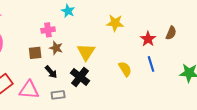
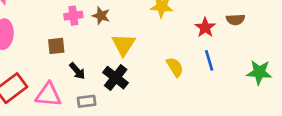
brown semicircle: (171, 33) -> (235, 20), turned 64
brown star: (56, 48) -> (101, 16), moved

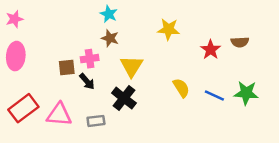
pink cross: (73, 16) -> (90, 59), moved
blue line: (209, 60) -> (214, 95), moved, turned -48
black arrow: (77, 71) -> (87, 81), moved
green star: (259, 72) -> (246, 93), moved

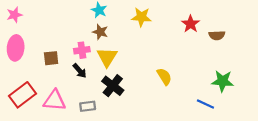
yellow star: (169, 29) -> (141, 17), moved
red star: (211, 50) -> (191, 24), moved
yellow triangle: (132, 66) -> (107, 57), moved
brown square: (67, 67) -> (51, 58), moved
blue line: (214, 95) -> (205, 104), moved

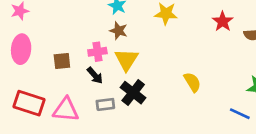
red rectangle: (22, 95) -> (29, 103), turned 55
gray rectangle: (88, 106) -> (105, 104), moved

